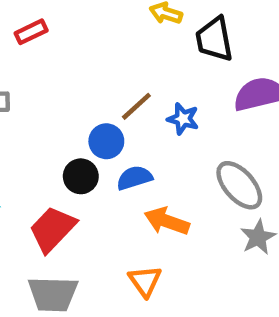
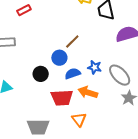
blue star: (183, 119) -> (95, 67), moved
black circle: (81, 176) -> (41, 74), moved
red trapezoid: (52, 229) -> (62, 98), moved, turned -135

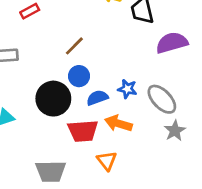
brown line: (72, 42) -> (74, 46), moved
black circle: (41, 74) -> (53, 99), size x1.6

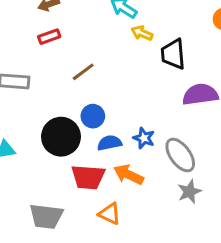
brown line: (74, 46) -> (83, 72), moved
orange triangle: (107, 161) -> (110, 214), turned -35

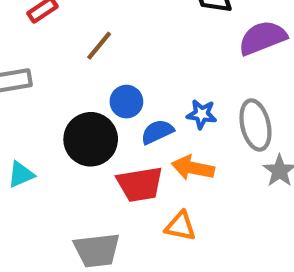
gray ellipse: (180, 155) -> (255, 125), turned 36

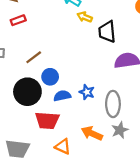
brown line: (99, 46) -> (34, 57), moved
orange arrow: (193, 168) -> (92, 133), moved

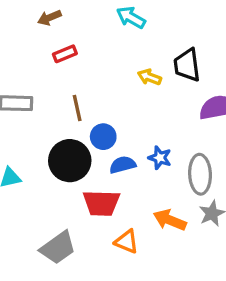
yellow arrow: (85, 17) -> (149, 77), moved
red rectangle: (18, 20) -> (65, 54), moved
brown line: (34, 57) -> (77, 108), turned -63
gray trapezoid: (17, 149) -> (58, 248), turned -40

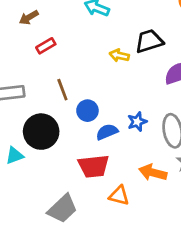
black trapezoid: (187, 65) -> (149, 41), turned 88
blue star: (160, 158) -> (137, 122), turned -30
black circle: (70, 161) -> (41, 132), moved

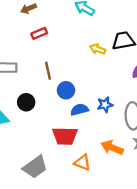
black circle: (41, 132) -> (26, 102), size x0.6

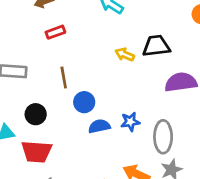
red trapezoid: (65, 136) -> (37, 152), moved

